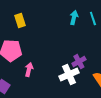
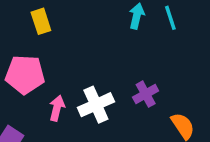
white cross: (69, 75) -> (96, 105), moved

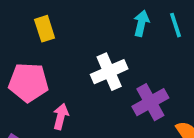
purple cross: (146, 94) -> (150, 102), size x1.4
white cross: (96, 105) -> (109, 72), moved

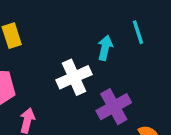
cyan arrow: (141, 23) -> (105, 48), moved

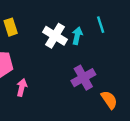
white cross: (74, 77) -> (55, 36), moved, turned -35

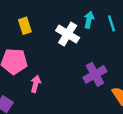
cyan arrow: (77, 36) -> (89, 20), moved

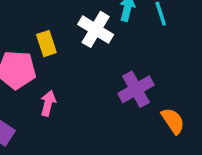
yellow rectangle: (25, 26) -> (46, 44), moved

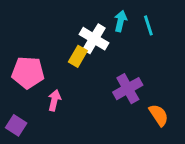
yellow rectangle: (46, 44) -> (78, 56), moved, turned 48

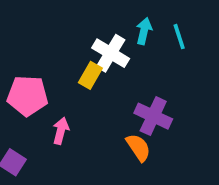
purple cross: (128, 89) -> (153, 116), turned -36
orange semicircle: (159, 115) -> (138, 147), moved

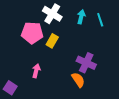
white cross: (111, 53) -> (52, 14), moved
pink pentagon: (28, 96) -> (32, 33), moved

